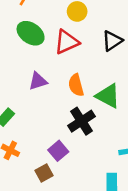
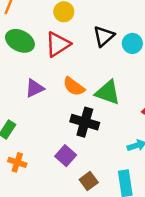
orange semicircle: (76, 85) -> (74, 87), turned -30
black cross: (81, 121) -> (85, 122), turned -32
brown square: (44, 173) -> (89, 181), moved

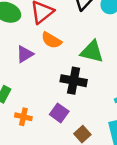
orange semicircle: (74, 87) -> (51, 40), moved
orange cross: (17, 162) -> (23, 117), moved

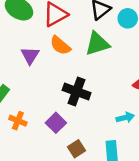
green triangle: (92, 52) -> (97, 44), moved, turned -40
purple triangle: (25, 54) -> (30, 56), turned -36

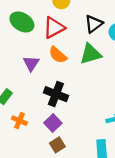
black cross: (77, 91) -> (56, 94), moved
brown square: (77, 149) -> (57, 145), moved

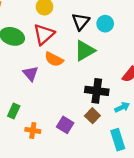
black cross: (56, 94) -> (97, 91), moved
brown square: (57, 145) -> (92, 116), moved

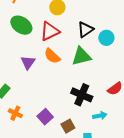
brown square: (92, 116) -> (68, 126), moved

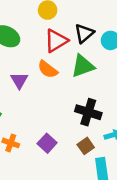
red triangle: (50, 31) -> (56, 41), moved
brown square: (68, 126) -> (86, 146), moved

